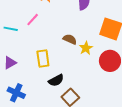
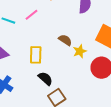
black semicircle: (56, 80) -> (45, 79), turned -119

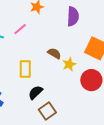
black semicircle: (45, 79) -> (36, 92), turned -84

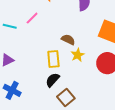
yellow star: (69, 64) -> (78, 55), moved
yellow rectangle: (25, 69) -> (53, 59), moved

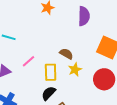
pink line: (32, 18) -> (28, 61), moved

